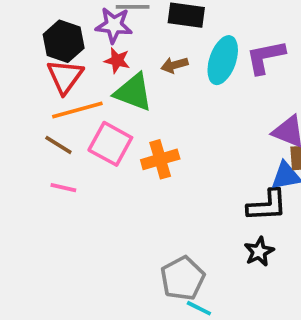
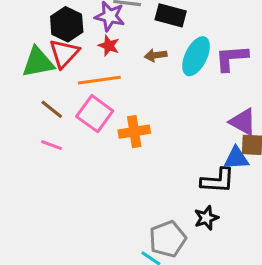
green triangle: (133, 92) -> (38, 62), moved, turned -39
orange line: (77, 110) -> (99, 80), moved
gray pentagon: (183, 278) -> (168, 239), moved

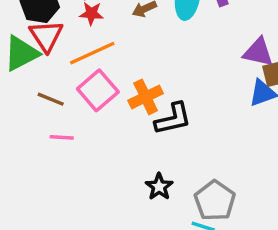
pink square: (95, 114) -> (98, 90), turned 30
black L-shape: (218, 181) -> (173, 119), moved
black star: (206, 218) -> (159, 187), moved

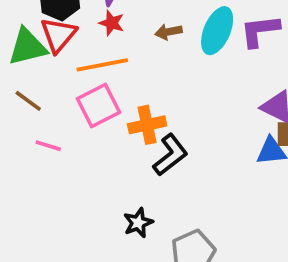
brown line: (51, 99) -> (28, 101), moved
black L-shape: (173, 119) -> (170, 155), turned -39

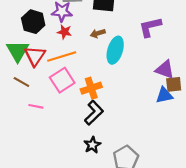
cyan ellipse: (217, 31) -> (115, 50), moved
red triangle: (58, 35) -> (35, 56), moved
green triangle: (27, 47) -> (18, 51), turned -40
black L-shape: (170, 155) -> (94, 113), moved

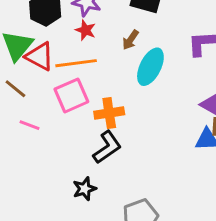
brown arrow: (98, 33) -> (130, 40), turned -48
red triangle: (35, 56) -> (40, 56), turned -45
black star: (92, 145) -> (85, 189), moved

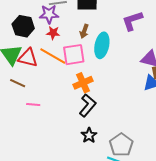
orange line: (76, 63) -> (53, 56), turned 52
pink square: (71, 95) -> (74, 55), moved, turned 30
black star: (85, 189) -> (89, 135), moved

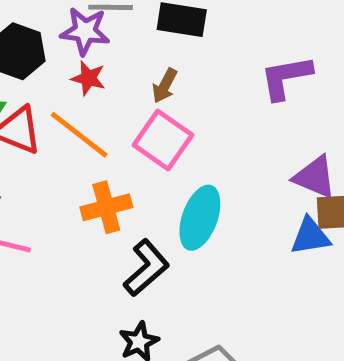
cyan ellipse: (102, 45) -> (200, 218), moved
pink square: (74, 55) -> (163, 140), moved, turned 35
orange cross: (83, 83) -> (106, 207), moved

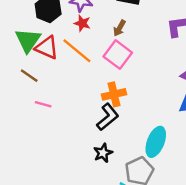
orange cross: (106, 207) -> (114, 94), moved
cyan ellipse: (200, 218) -> (156, 142), moved

